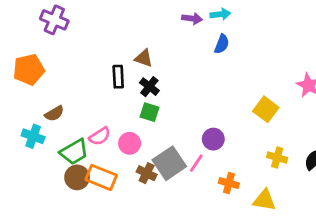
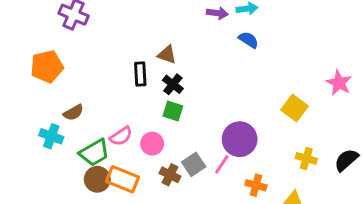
blue semicircle: (222, 44) -> (249, 40), turned -78
purple circle: (213, 139) -> (240, 139), size x1.5
gray square: (169, 163) -> (194, 164), size x0.7

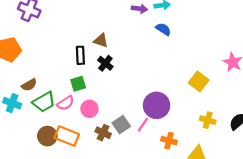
green square: (173, 111) -> (78, 84), moved, turned -35
green trapezoid: (94, 153) -> (44, 102), moved

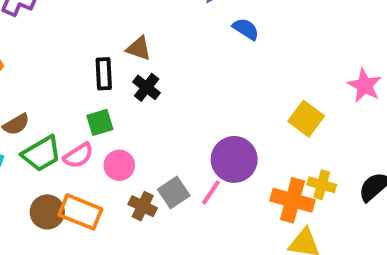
orange cross: (169, 141) -> (293, 200), moved, size x1.5

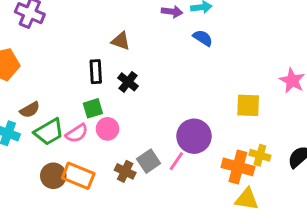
brown triangle: (139, 48) -> (121, 41), moved
yellow square: (306, 119) -> (248, 105), turned -35
pink circle: (119, 165) -> (108, 129), moved

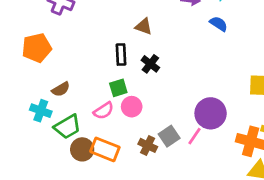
green trapezoid: (49, 132) -> (67, 127), moved

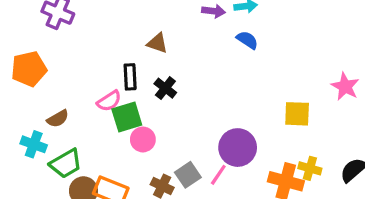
green square: (118, 88) -> (127, 117), size x1.4
pink semicircle: (104, 111) -> (109, 101), moved

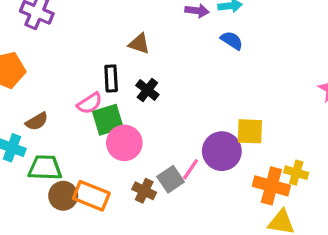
yellow square: (297, 114) -> (250, 131), moved
pink circle: (143, 139) -> (124, 143), size x1.4
green trapezoid: (66, 164) -> (45, 168), turned -148
pink line: (218, 175) -> (190, 169), moved

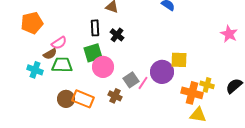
pink semicircle: (90, 103) -> (59, 43), moved
green trapezoid: (45, 168) -> (62, 65), moved
gray square: (171, 179) -> (131, 80), moved

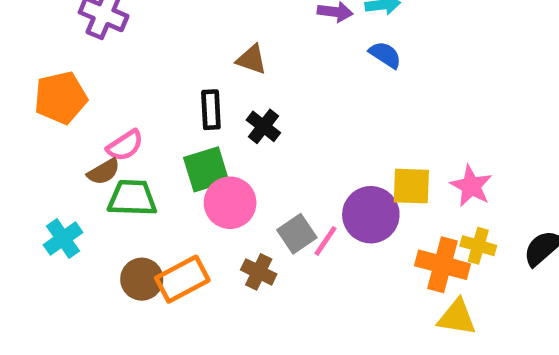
pink star: (229, 34) -> (471, 186), moved
cyan cross: (35, 70) -> (63, 239), moved, turned 35
orange rectangle: (83, 99) -> (182, 279), turned -50

